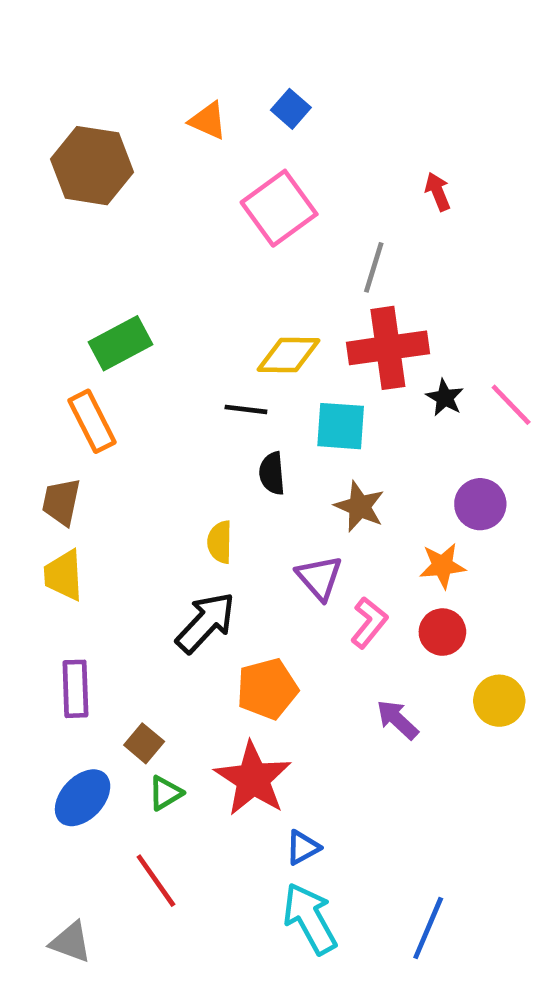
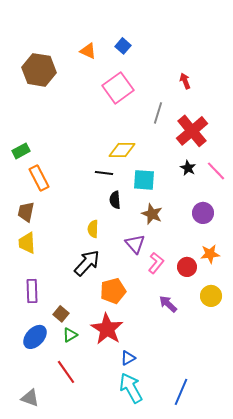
green rectangle: (120, 343) -> (21, 151), moved, size x0.7
red cross: (388, 348) -> (192, 131), moved, turned -32
orange star: (442, 566) -> (210, 254), moved

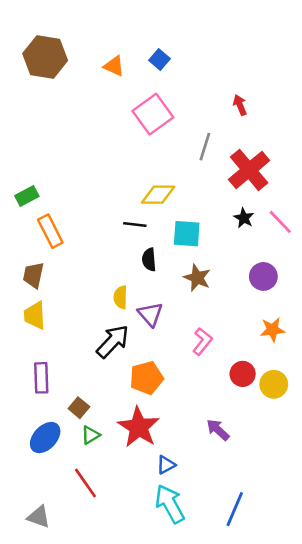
brown hexagon: (39, 70) -> (45, 57), moved
purple triangle: (135, 244) -> (150, 314), moved
red circle: (187, 267) -> (243, 374), moved
purple arrow: (168, 304) -> (218, 430), moved

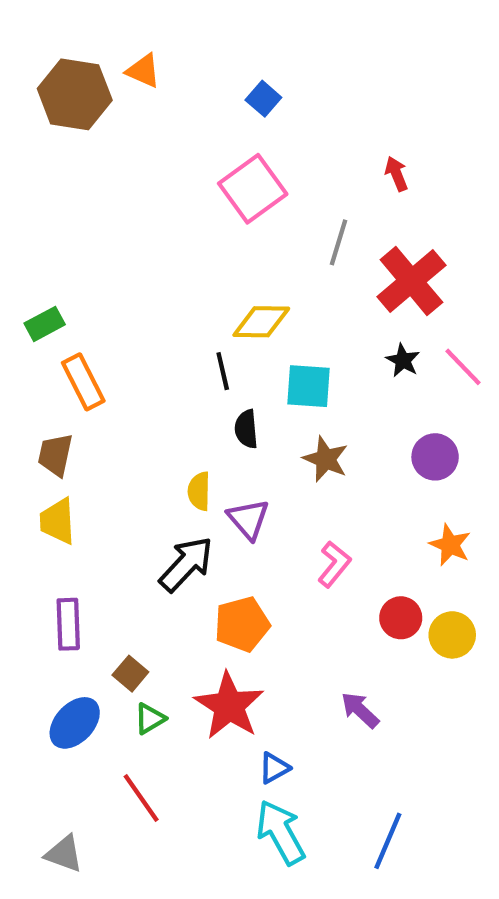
orange triangle: (114, 66) -> (143, 71), moved
black line: (135, 225) -> (223, 371), turned 70
orange star: (272, 330) -> (450, 545), turned 30

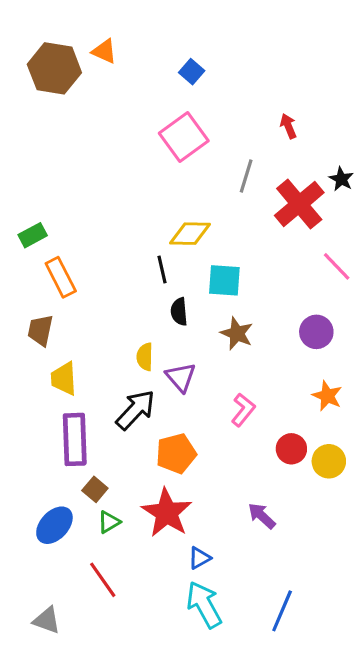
black star: (403, 360) -> (341, 179), moved
yellow trapezoid: (58, 521) -> (64, 379), moved
purple rectangle: (68, 624) -> (75, 439), moved, size x1.4

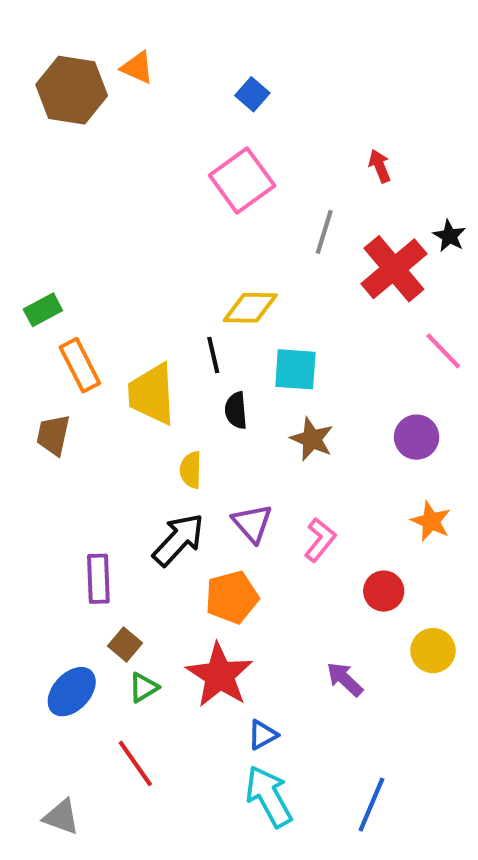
purple triangle: (181, 377) -> (252, 523), moved
yellow trapezoid: (64, 379) -> (152, 394), moved, size x1.4
purple rectangle: (75, 439) -> (98, 579), size x0.7
yellow circle: (329, 461) -> (433, 651), moved

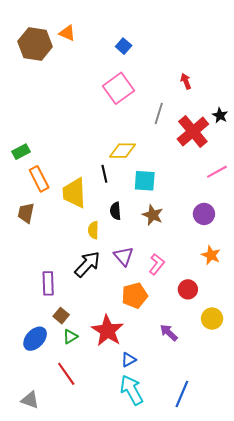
pink line: (443, 351) -> (217, 172), turned -75
black semicircle: (236, 410) -> (115, 211), moved
orange pentagon: (232, 597) -> (135, 295), moved

